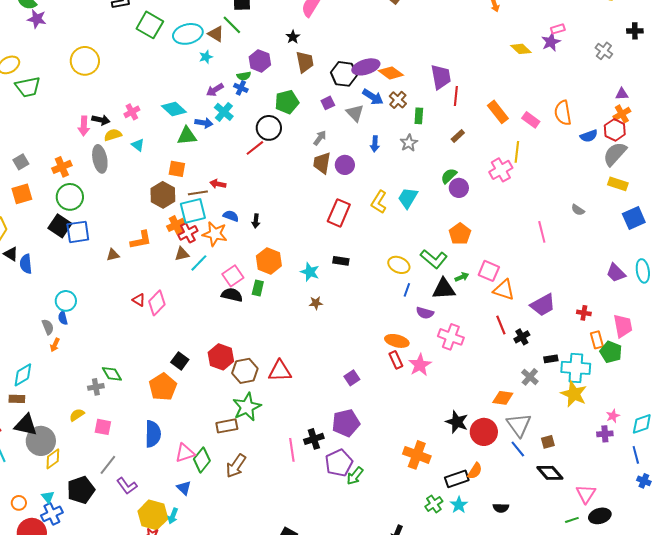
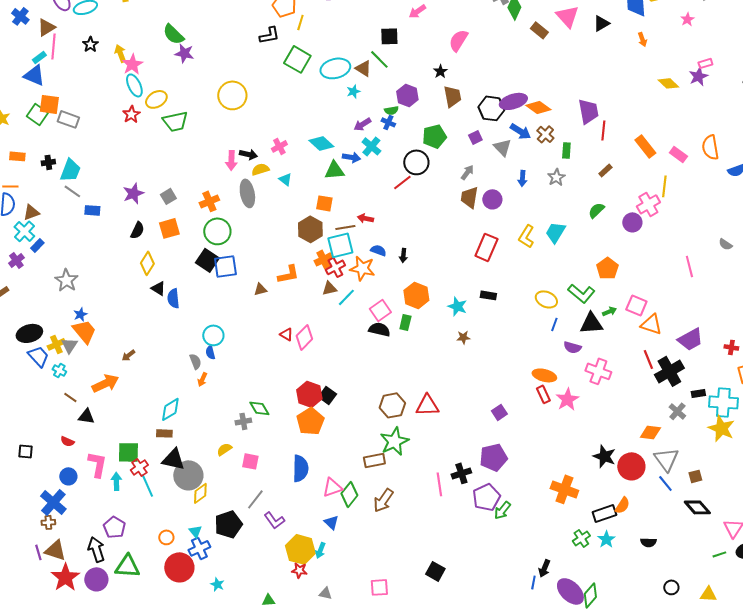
purple circle: (459, 188) -> (632, 222), moved
black cross: (522, 337) -> (669, 371), size x1.8
red hexagon: (221, 357) -> (309, 394), moved

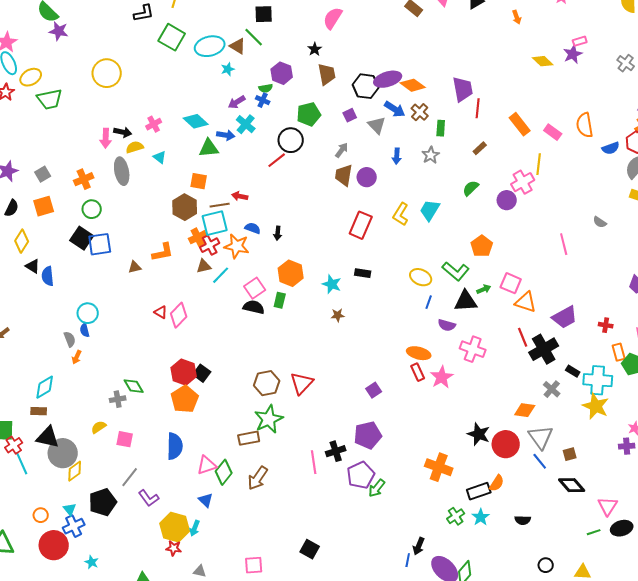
green circle: (217, 231) -> (92, 209), size x0.7
black rectangle: (698, 393) -> (573, 371), turned 40
red triangle: (427, 405) -> (302, 383), turned -45

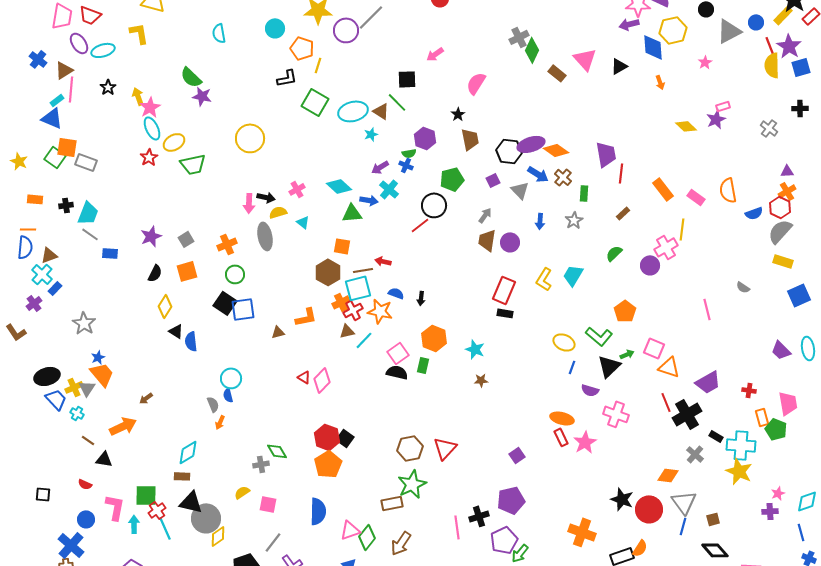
black rectangle: (363, 273) -> (505, 313), moved
black triangle: (466, 301) -> (609, 366), turned -40
blue line: (540, 461) -> (683, 526), turned 54

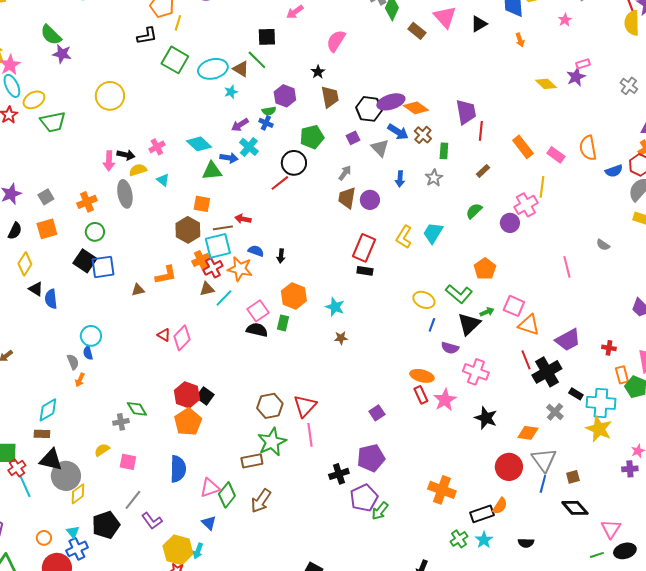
black star: (622, 499) -> (486, 418), moved
pink line: (457, 527) -> (310, 435), moved

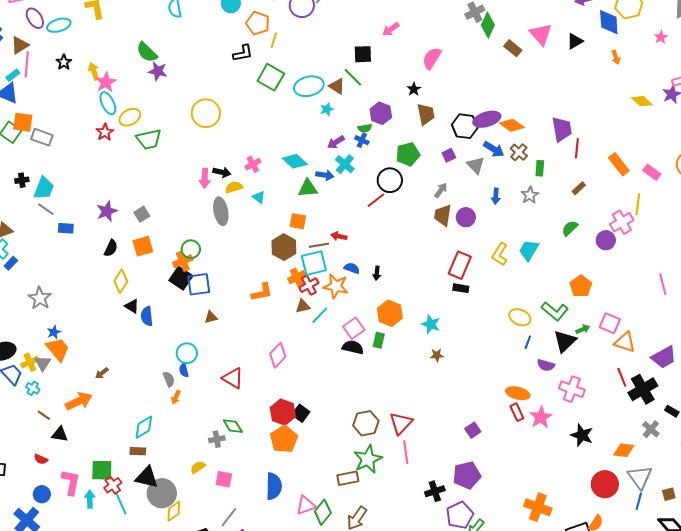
orange cross: (87, 202) -> (183, 261), moved
brown triangle: (138, 290) -> (211, 317), moved
red triangle: (164, 335) -> (233, 378), moved, size x1.6

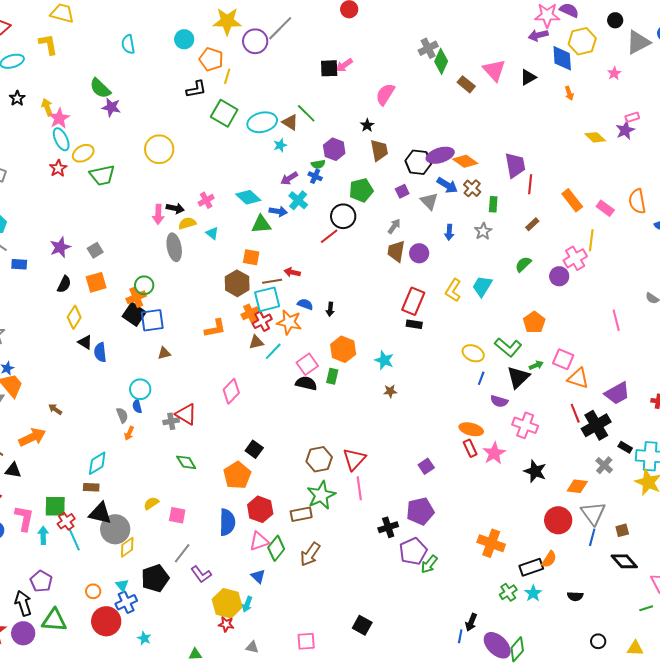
black square: (363, 54) -> (329, 68), moved
brown arrow: (102, 373) -> (55, 409), turned 72
red hexagon: (283, 412) -> (260, 509), moved
gray cross: (217, 439) -> (171, 421), moved

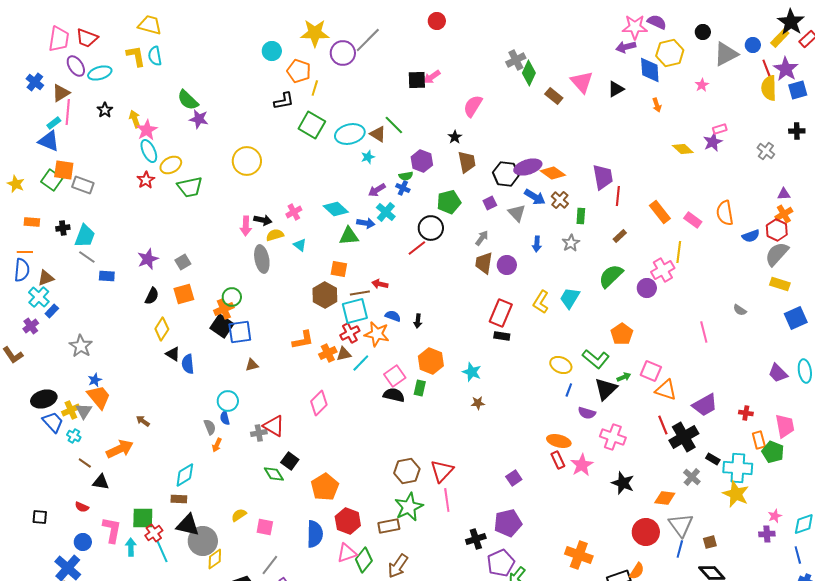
cyan semicircle: (128, 44) -> (155, 56), moved
green semicircle: (523, 264) -> (611, 276), size x1.5
orange cross: (250, 313) -> (328, 353), moved
black square: (254, 449) -> (290, 461), moved

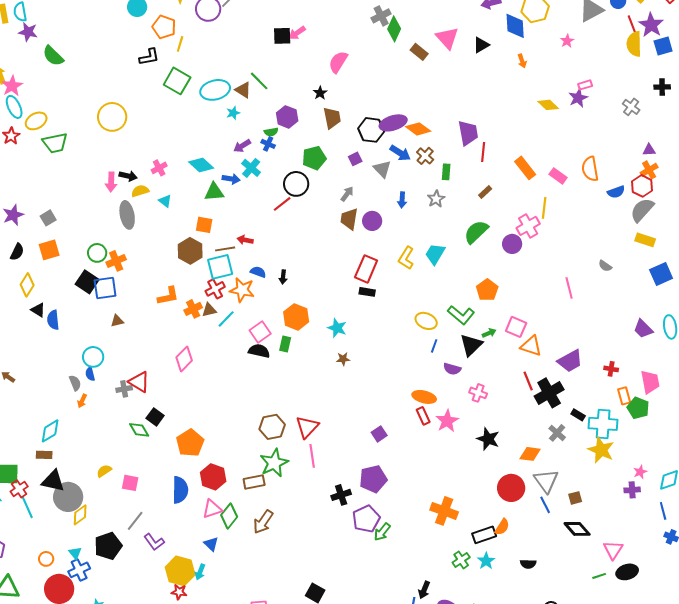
purple star: (199, 119) -> (28, 32), moved
orange cross: (224, 309) -> (116, 261), moved
pink cross: (613, 437) -> (478, 393), size x0.7
blue line: (680, 549) -> (545, 505), turned -42

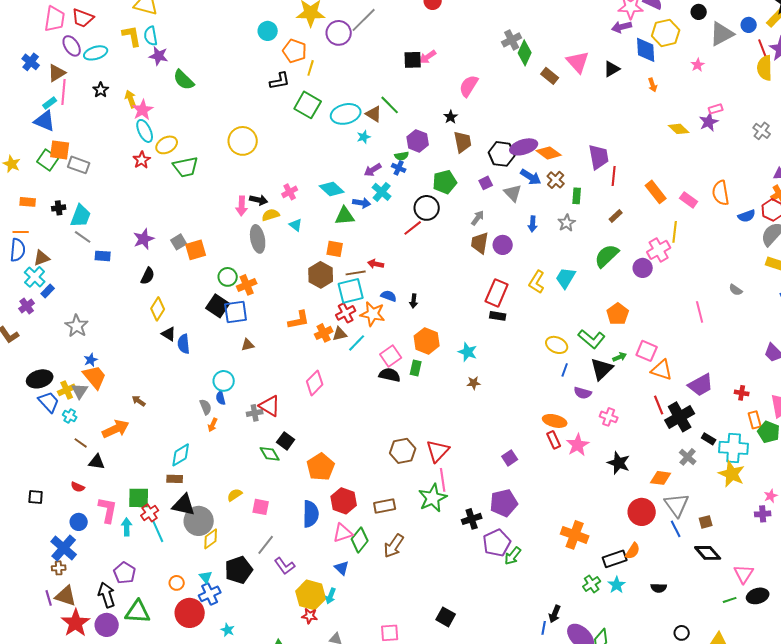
orange square: (49, 250) -> (196, 250), moved
green star: (274, 463) -> (433, 498), moved

